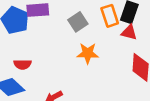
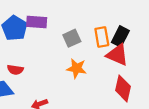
red triangle: (129, 32) -> (117, 55), size x1.5

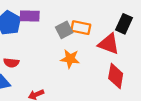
black rectangle: (120, 36) -> (124, 24), moved
orange rectangle: (102, 37) -> (81, 28), moved, turned -66

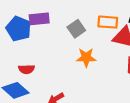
orange rectangle: (81, 28) -> (108, 22), moved

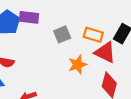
orange star: (86, 57) -> (78, 65), moved, turned -30

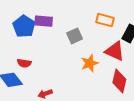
orange rectangle: (93, 35) -> (105, 20), moved

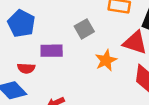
purple rectangle: (44, 21) -> (52, 51), moved

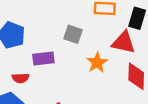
gray square: (84, 29) -> (73, 34), turned -36

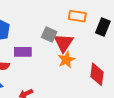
red triangle: (124, 43) -> (64, 43), moved, turned 45

